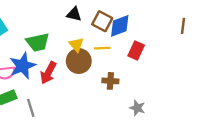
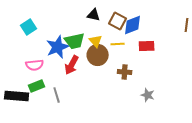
green trapezoid: (38, 42) -> (75, 41), moved
red rectangle: (136, 50) -> (147, 46), turned 63
blue star: (23, 66) -> (58, 47), moved

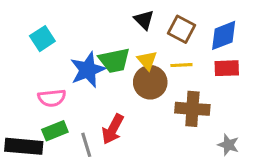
black triangle: (94, 15) -> (144, 20), turned 32
blue diamond: (133, 25) -> (224, 35), moved
red arrow: (72, 65) -> (113, 129), moved
brown cross: (125, 72) -> (192, 109), size x1.5

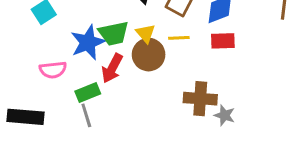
brown cross: (192, 109) -> (200, 99), moved
red arrow: (113, 129) -> (112, 68), moved
green rectangle: (55, 131) -> (88, 93), moved

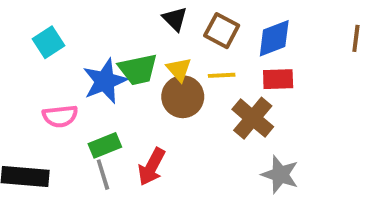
red arrow: (112, 68) -> (152, 167), moved
brown cross: (200, 99) -> (253, 118), moved, turned 36
gray star: (224, 115) -> (280, 175), size x1.4

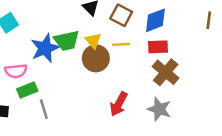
brown cross: (253, 118) -> (166, 72), moved
green rectangle: (105, 145) -> (27, 90), moved
red arrow: (152, 167) -> (119, 104), moved

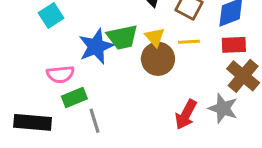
gray star: (159, 109) -> (223, 108), moved

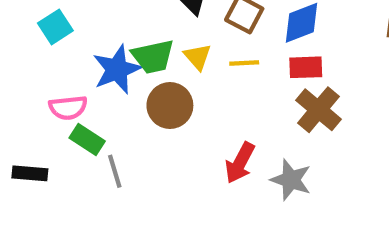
brown circle: (158, 59) -> (170, 105), moved
green rectangle: (74, 98) -> (87, 139), turned 55
gray star: (223, 108) -> (291, 180), moved
black rectangle: (33, 122) -> (30, 173), size x0.7

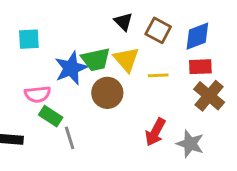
cyan square: (55, 27) -> (29, 39), turned 30
yellow triangle: (198, 57) -> (126, 59), size x1.4
yellow line: (244, 63) -> (158, 75), moved

